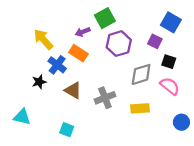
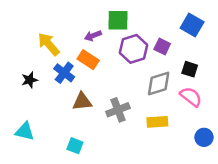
green square: (105, 18) -> (118, 20), turned 30
purple square: (155, 41) -> (162, 47), moved
black star: (39, 82) -> (30, 80), moved
brown triangle: (73, 90) -> (82, 101), turned -36

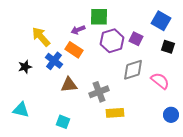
black square: (190, 69) -> (168, 47), moved
yellow rectangle: (157, 122) -> (115, 113), moved

